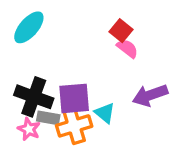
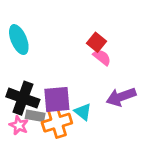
cyan ellipse: (29, 27) -> (19, 40), turned -64

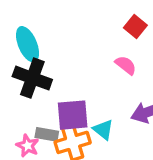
red square: (96, 42) -> (135, 27), moved
black cross: (23, 98) -> (32, 78), moved

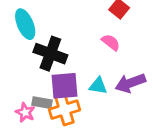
black cross: (32, 78) -> (50, 54), moved
cyan triangle: (103, 130) -> (98, 86), moved, turned -30

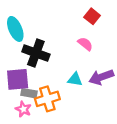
purple square: (64, 86) -> (18, 79), moved
pink star: (25, 112) -> (23, 109), moved

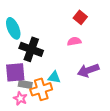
pink semicircle: (85, 44) -> (74, 41), turned -48
cyan triangle: (75, 79) -> (54, 77), moved

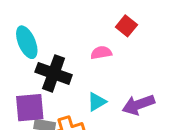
pink semicircle: (74, 41) -> (101, 53), moved
cyan triangle: (54, 77) -> (97, 102), moved, turned -40

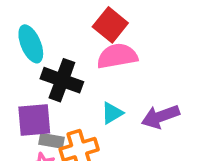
red square: (126, 26) -> (110, 25), moved, size x1.4
pink semicircle: (101, 53) -> (117, 56), size x1.6

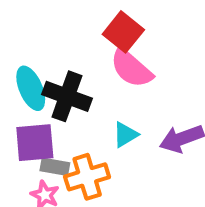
cyan ellipse: (31, 44) -> (31, 88), moved
pink semicircle: (117, 56) -> (131, 68), turned -129

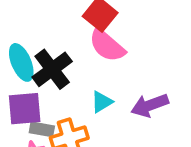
black cross: (67, 96) -> (52, 69), turned 33

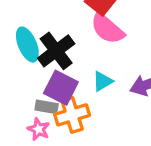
purple square: (25, 109) -> (61, 88), moved, turned 32

